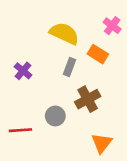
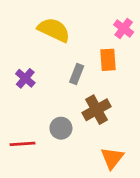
yellow semicircle: (64, 33) -> (54, 30), moved
orange rectangle: (98, 54) -> (108, 60), turned 54

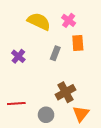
pink cross: (124, 28) -> (69, 20), moved
brown cross: (97, 110) -> (66, 92), moved
gray circle: (61, 128) -> (46, 115), moved

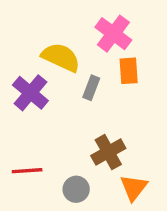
pink cross: (69, 20) -> (113, 34), size x1.5
yellow semicircle: (39, 21) -> (61, 57), moved
purple cross: (18, 56) -> (30, 93), size x1.5

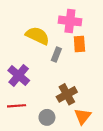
pink cross: (113, 34) -> (70, 21), turned -30
purple cross: (30, 93) -> (19, 75), moved

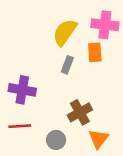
pink cross: (70, 21) -> (105, 25), moved
yellow semicircle: (37, 36) -> (65, 32), moved, turned -80
purple cross: (19, 75) -> (22, 90), turned -30

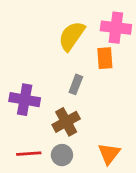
gray rectangle: (67, 65) -> (76, 84), moved
brown cross: (80, 112) -> (66, 122), moved
red line: (20, 126) -> (29, 154), moved

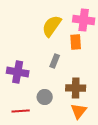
brown cross: (66, 122) -> (76, 88), moved, turned 30
gray circle: (62, 155) -> (45, 97), moved

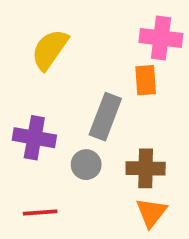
yellow semicircle: (52, 26) -> (50, 50), moved
gray rectangle: (55, 61) -> (105, 117), size x1.6
gray circle: (45, 97) -> (86, 165), moved

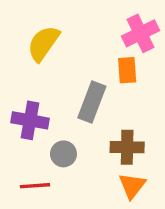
pink cross: (161, 38) -> (140, 33), turned -33
gray circle: (86, 165) -> (63, 154), moved

